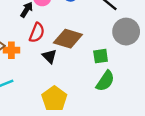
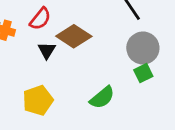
green square: (101, 56) -> (143, 73), moved, turned -35

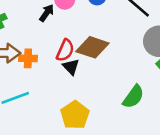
red semicircle: (40, 19) -> (65, 50), moved

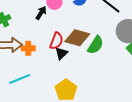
black triangle: (71, 67) -> (61, 53), turned 32
green semicircle: (133, 97) -> (95, 45), moved

